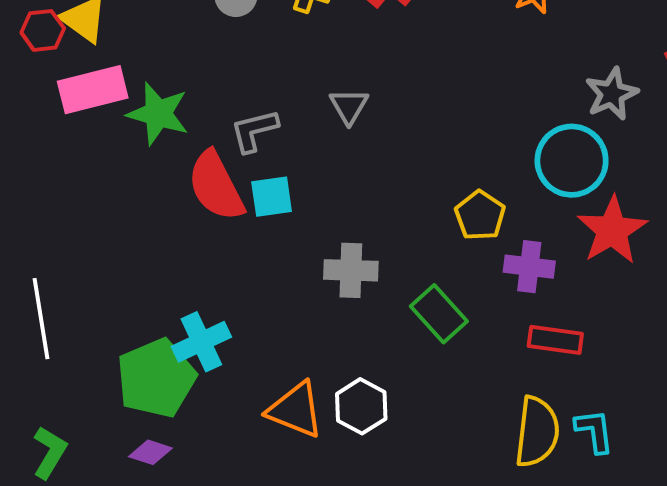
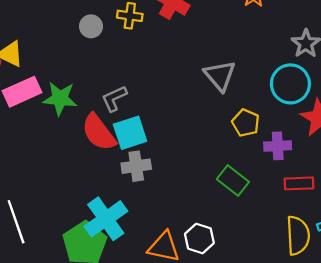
gray triangle: (349, 106) -> (220, 76), moved, size x1.5
cyan square: (272, 197) -> (130, 133), size x1.4
gray cross: (351, 270) -> (136, 166), moved
cyan cross: (201, 342) -> (106, 219), size x1.4

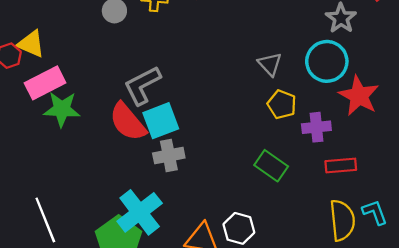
gray triangle: (220, 76) -> (270, 64), moved, size x0.7
green star: (60, 98) -> (62, 109), moved
gray L-shape: (114, 98) -> (142, 85), size x1.4

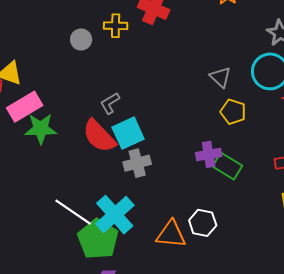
gray L-shape: (142, 85) -> (110, 103), size x0.6
purple cross: (316, 127) -> (209, 154), moved
white line: (45, 220) -> (73, 212), moved, turned -30

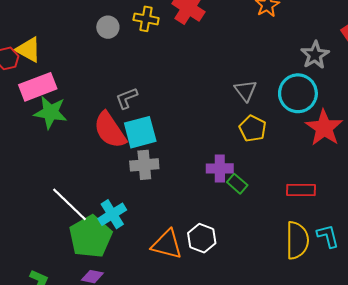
green rectangle: (227, 166) -> (237, 184), size x0.7
cyan cross: (115, 215) -> (112, 214), size x0.7

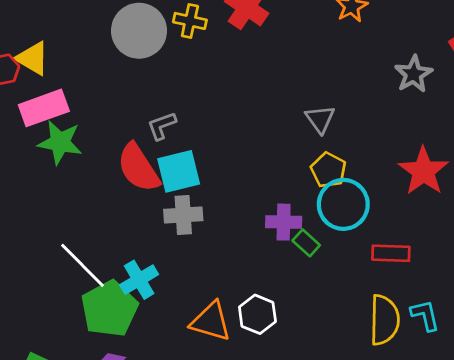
gray circle: (108, 27) -> (139, 31), size x1.8
cyan circle: (298, 93) -> (343, 204), moved

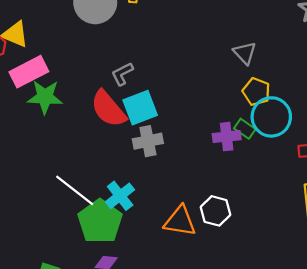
green rectangle: (306, 243) -> (245, 129), moved

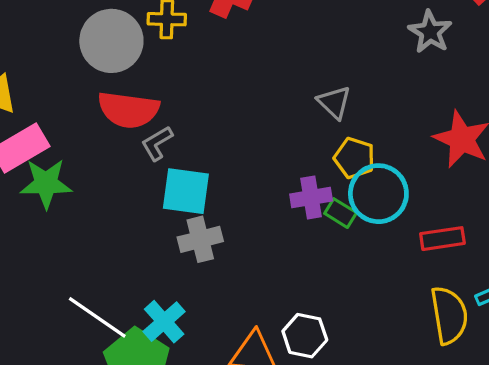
cyan square: (140, 108) -> (186, 191), turned 32
red semicircle: (108, 109) -> (128, 110), moved, turned -39
purple cross: (227, 137) -> (311, 198), moved

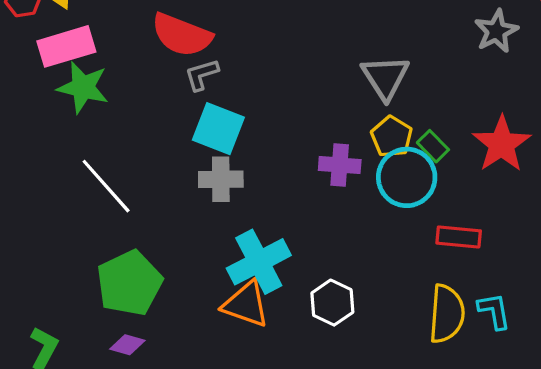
gray triangle: (334, 102) -> (385, 77), size x1.4
green rectangle: (341, 213) -> (433, 146), moved
white line: (97, 317) -> (106, 186), moved
cyan cross: (164, 322) -> (259, 262), moved, size x1.4
white hexagon: (305, 336) -> (332, 303), moved

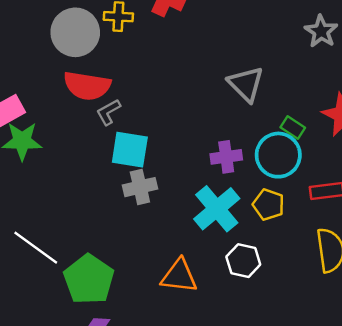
yellow pentagon: (392, 137) -> (269, 205), moved
white line: (106, 186) -> (36, 248), moved
cyan cross: (259, 262) -> (217, 209), moved

